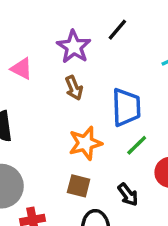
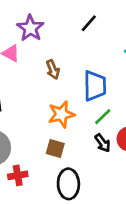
purple star: (74, 47) -> (30, 28), moved
black arrow: (128, 195) -> (103, 143), moved

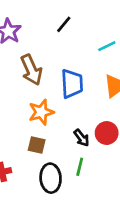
brown arrow: (53, 70) -> (31, 70), size x1.6
green line: (103, 117) -> (80, 167), moved, turned -30

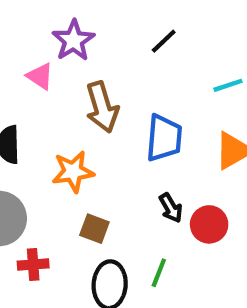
orange star: (41, 112) -> (73, 172), moved
black arrow: (82, 138) -> (171, 208), moved

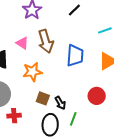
pink triangle: (40, 76) -> (22, 43), moved
black arrow: (171, 208) -> (60, 103), moved

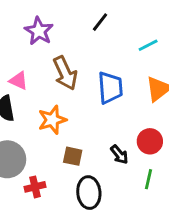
pink triangle: (22, 43) -> (19, 81), moved
black arrow: (60, 103) -> (119, 155), moved
green line: (73, 119) -> (149, 179), moved

